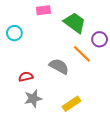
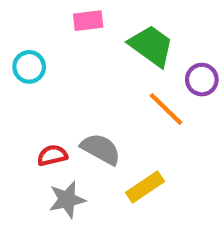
gray semicircle: (59, 66) -> (101, 149), moved
yellow rectangle: (72, 104) -> (145, 187), moved

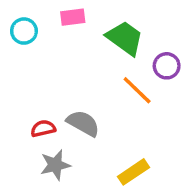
cyan circle: (29, 67) -> (24, 31), moved
yellow rectangle: (145, 187) -> (134, 172), moved

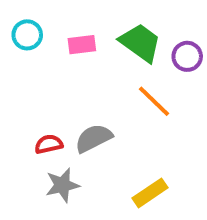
pink rectangle: (73, 17) -> (82, 45), moved
purple circle: (167, 66) -> (187, 56), moved
gray semicircle: (83, 123) -> (94, 138), turned -56

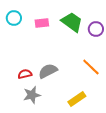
orange line: (154, 101) -> (91, 67), moved

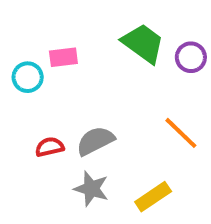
cyan circle: (14, 18) -> (28, 77), moved
pink rectangle: (42, 23) -> (63, 57), moved
gray star: (32, 95) -> (91, 189), moved, turned 30

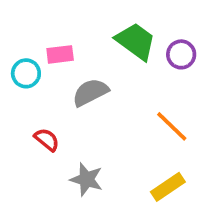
gray semicircle: (95, 141) -> (90, 92), moved
red semicircle: (50, 147) -> (47, 140), turned 52
yellow rectangle: (153, 197) -> (168, 187), moved

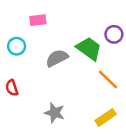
green trapezoid: (136, 41) -> (89, 49), moved
pink rectangle: (60, 54) -> (38, 20), moved
red semicircle: (47, 140) -> (12, 88), moved, turned -147

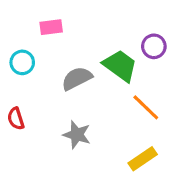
gray star: (55, 113) -> (77, 135), moved

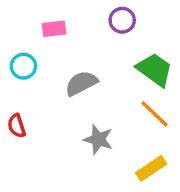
purple circle: (154, 46) -> (122, 20), moved
green trapezoid: (120, 66) -> (155, 70), moved
gray star: (77, 135) -> (98, 139), moved

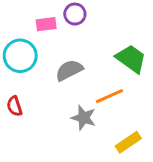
purple circle: (122, 20) -> (75, 14), moved
cyan circle: (23, 66) -> (20, 56), size x1.5
orange line: (155, 114) -> (109, 96), moved, turned -68

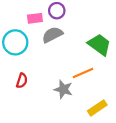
gray semicircle: (69, 70) -> (52, 35), moved
red semicircle: (14, 106) -> (22, 81), moved, turned -144

